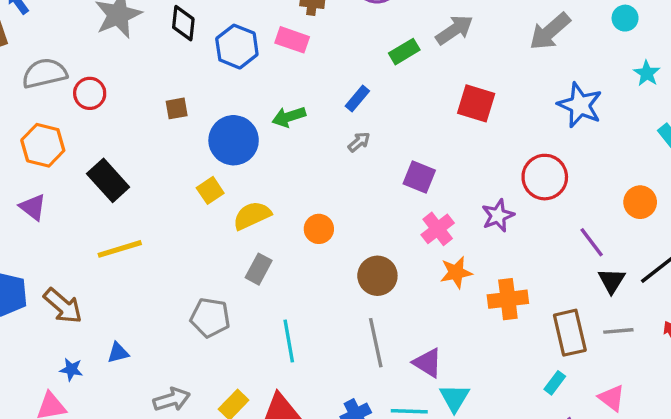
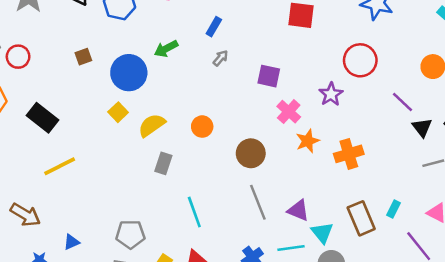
gray pentagon: (210, 318) -> (130, 234), moved
brown rectangle: (570, 333) -> (361, 218), moved

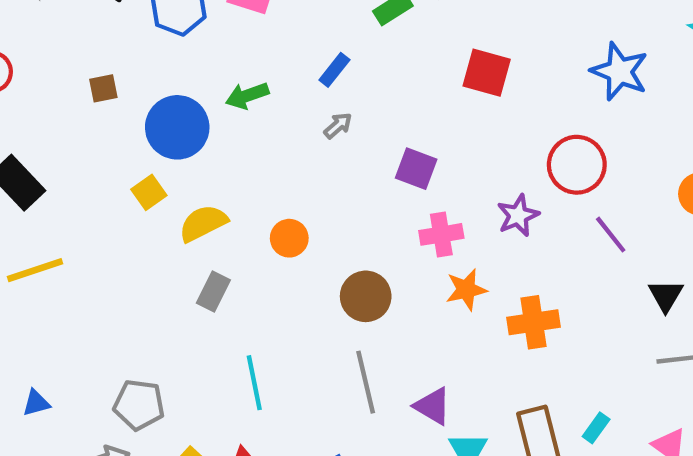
purple line: (403, 102) -> (611, 235), moved
pink cross: (289, 112) -> (441, 234), turned 30

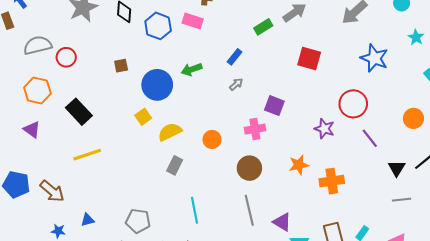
purple star: (518, 215) -> (324, 129), turned -30
pink cross: (441, 234) -> (255, 129), moved

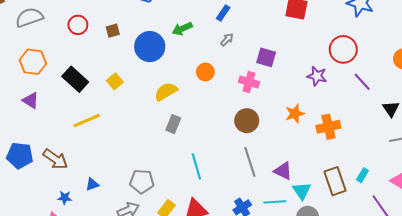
red circle: (66, 57) -> (78, 25), moved
yellow square: (143, 117) -> (115, 81), moved
pink cross: (255, 129) -> (249, 82), turned 30
orange circle: (212, 139) -> (205, 72), moved

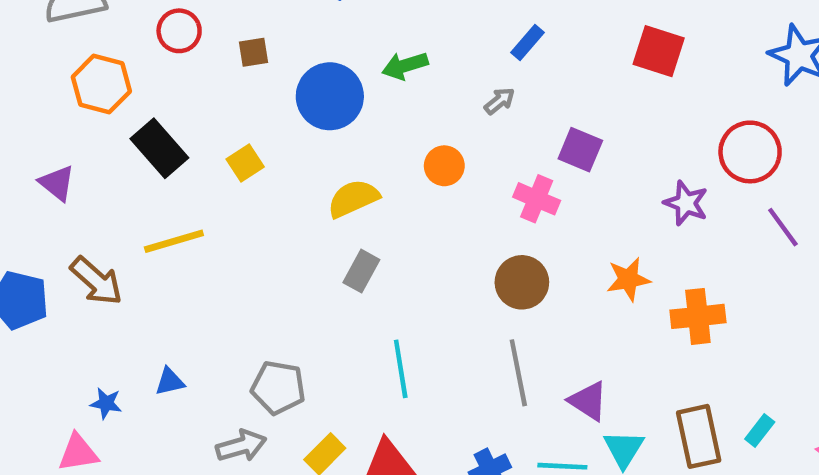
blue rectangle: (223, 13) -> (527, 42), moved
orange hexagon: (33, 62) -> (101, 84), moved
brown arrow: (55, 159) -> (96, 281), moved

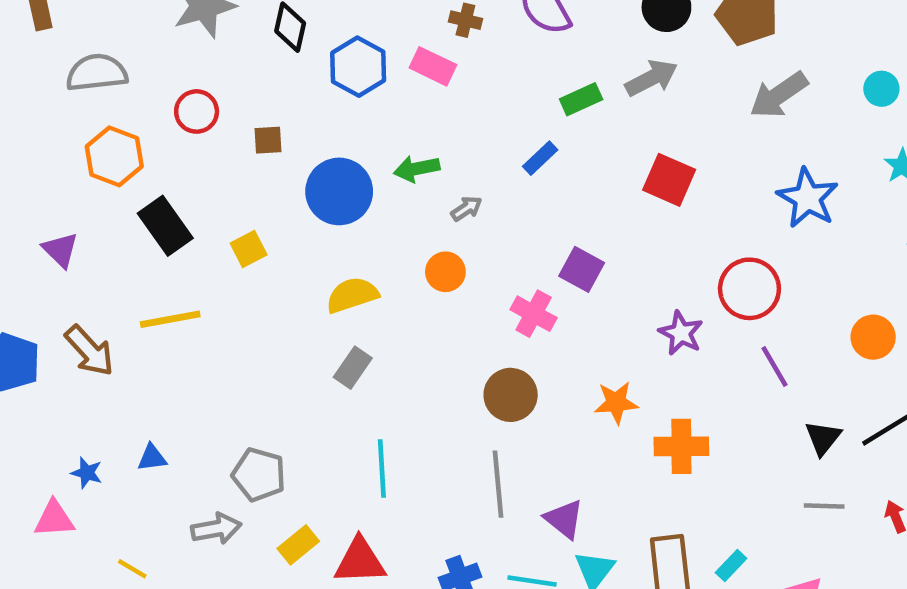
gray arrow: (500, 101) -> (466, 208), moved

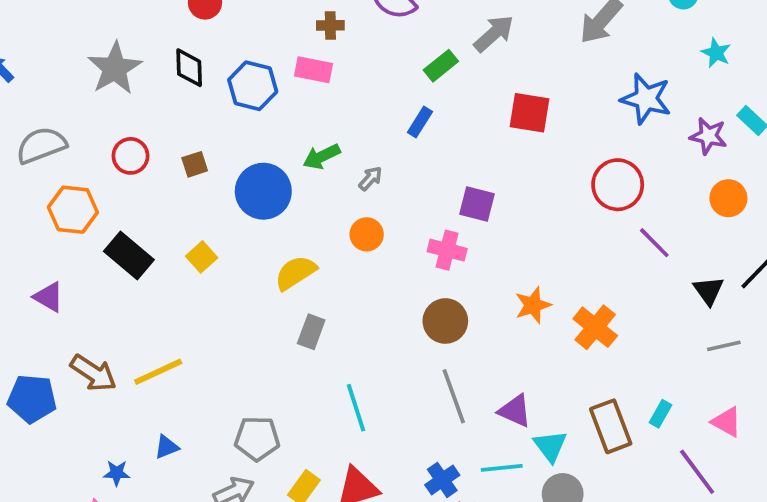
yellow line: (170, 319) -> (158, 372), moved
purple star: (681, 333) -> (708, 136), moved
orange cross: (681, 446) -> (595, 327), turned -36

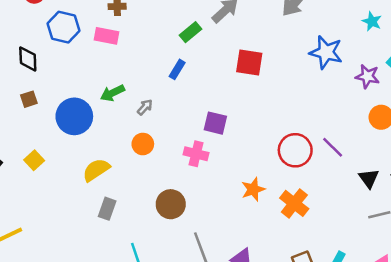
black diamond: (189, 68) -> (28, 59), moved
blue hexagon: (253, 86) -> (63, 27), moved
red circle: (618, 185) -> (295, 150), moved
brown circle: (445, 321) -> (171, 204), moved

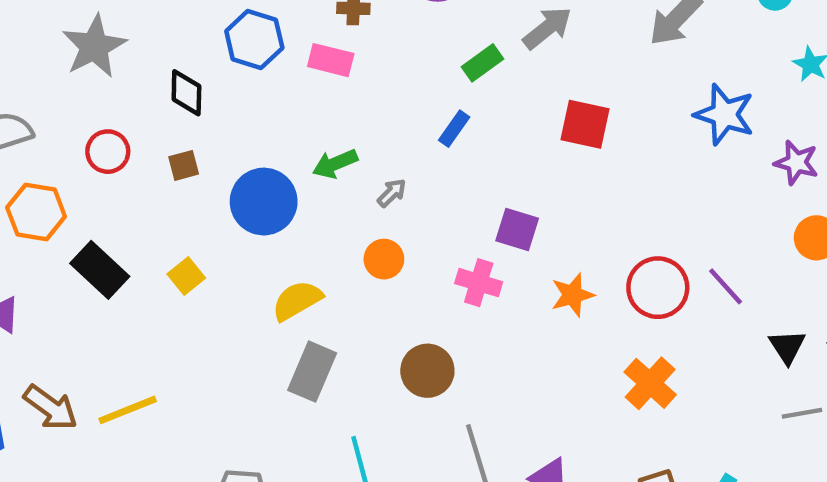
orange star: (253, 189) -> (572, 295), moved
gray rectangle: (107, 209) -> (312, 372), size x1.4

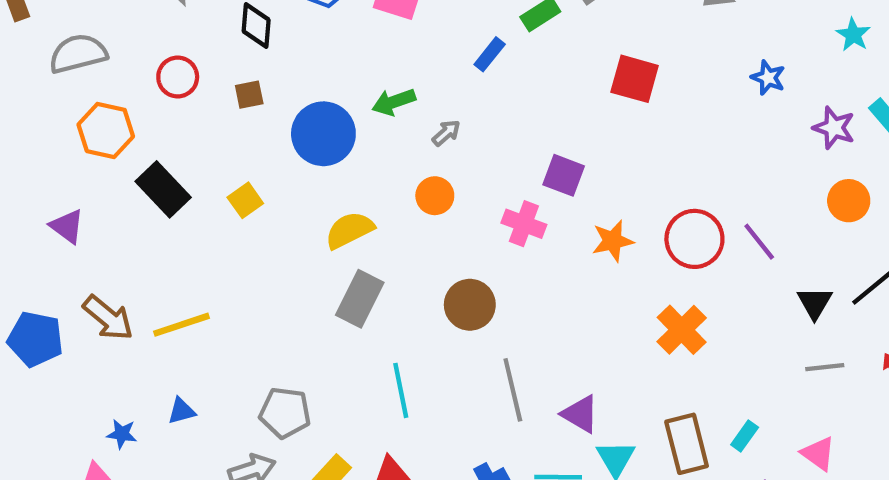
blue star: (724, 115) -> (768, 78), size x0.6
blue rectangle: (454, 129) -> (490, 54), moved

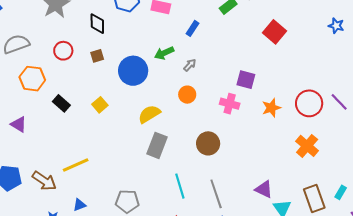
blue rectangle: (490, 54) -> (193, 28), moved
red square: (635, 79) -> (275, 32), turned 30
black rectangle: (163, 189) -> (61, 103), size x0.7
brown arrow: (108, 318) -> (44, 181), moved
gray line: (513, 390) -> (216, 194), moved

